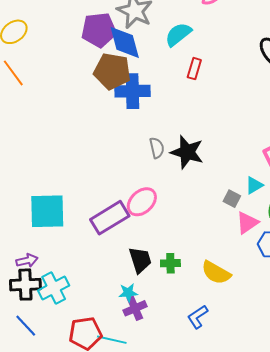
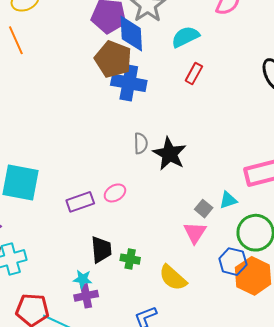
pink ellipse: (142, 202) -> (115, 193), size x0.7
purple rectangle: (110, 218) -> (80, 202), size x0.7
pink triangle: (247, 223) -> (195, 233), moved, turned -35

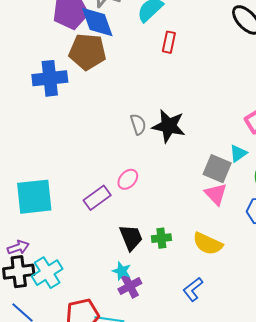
blue cross: (129, 83) -> (50, 78), moved
gray square: (204, 209) -> (217, 169), size x1.6
cyan star: (83, 279) -> (122, 271), turned 30

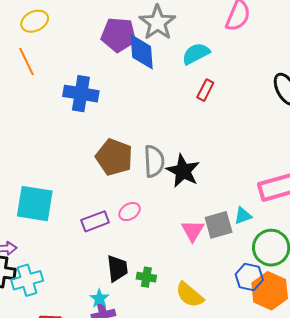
brown pentagon: (87, 52) -> (114, 157), moved
gray semicircle: (138, 124) -> (154, 161), size x1.5
gray square: (217, 169) -> (219, 225), turned 36
pink triangle: (216, 194) -> (193, 231), moved

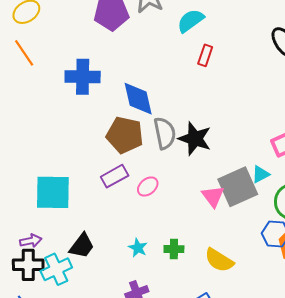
blue diamond: (142, 52) -> (138, 99), moved
purple rectangle: (95, 221) -> (115, 176), moved
gray square: (219, 225) -> (238, 187), size x1.4
black trapezoid: (117, 268) -> (82, 246), moved, turned 52
cyan star: (99, 298) -> (138, 248), moved

